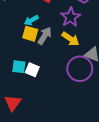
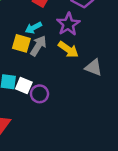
cyan arrow: (31, 20) -> (33, 28), moved
purple circle: (80, 69) -> (39, 94), moved, size x0.6

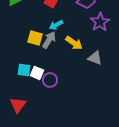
purple star: (68, 24) -> (100, 22), moved
cyan arrow: (33, 28) -> (56, 25), moved

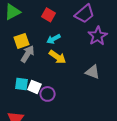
yellow square: (35, 38) -> (21, 41), moved, turned -35
gray arrow: (49, 40) -> (27, 54), moved
yellow arrow: (74, 43) -> (58, 57), moved

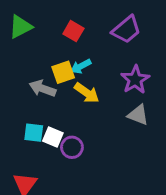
purple star: (98, 36) -> (135, 80), moved
yellow square: (21, 41) -> (63, 72), moved
gray arrow: (27, 54) -> (43, 88), turned -102

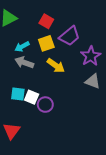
purple trapezoid: (126, 30) -> (70, 36), moved
cyan arrow: (81, 66) -> (22, 47), moved
yellow square: (63, 72) -> (46, 43), moved

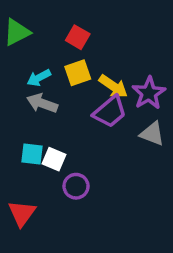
purple trapezoid: (70, 36) -> (110, 112), moved
yellow arrow: (56, 66) -> (113, 86), moved
purple circle: (45, 105) -> (76, 186), moved

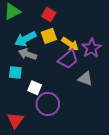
cyan arrow: (39, 78) -> (25, 39), size x1.5
gray triangle: (152, 134) -> (85, 79), moved
cyan square: (32, 154) -> (15, 72), moved
purple circle: (76, 186) -> (48, 104), size x1.5

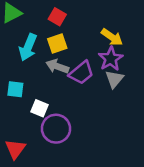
cyan arrow: (25, 39) -> (28, 47), turned -40
yellow arrow: (70, 44) -> (112, 37), moved
gray arrow: (28, 54) -> (57, 66), moved
gray triangle: (85, 79) -> (114, 79), moved, turned 49

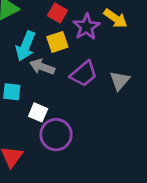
yellow arrow: (112, 37) -> (115, 18), moved
purple star: (111, 59) -> (86, 27), moved
gray arrow: (57, 66) -> (42, 67), moved

